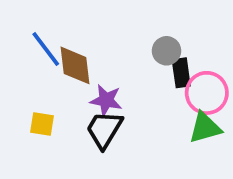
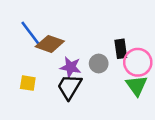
gray circle: (167, 51) -> (99, 64), moved
brown diamond: (75, 65) -> (50, 44), turned -64
green triangle: (205, 128) -> (137, 86), turned -50

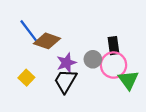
pink circle: (138, 62) -> (113, 65), moved
purple star: (71, 67) -> (66, 63), turned -30
yellow square: (28, 83) -> (26, 78), turned 35

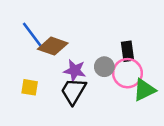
purple star: (66, 63) -> (75, 71), turned 30
yellow square: (26, 78) -> (30, 87), turned -35
green triangle: (128, 80) -> (144, 90), turned 40

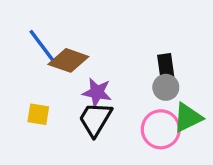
gray circle: (104, 67) -> (166, 87), moved
pink circle: (127, 73) -> (161, 129), moved

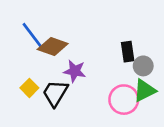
gray circle: (166, 87) -> (143, 66), moved
yellow square: (38, 114) -> (29, 88), turned 36
black trapezoid: (95, 119) -> (55, 93), moved

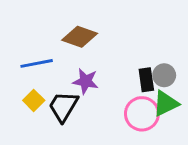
blue line: (32, 35) -> (37, 63), moved, turned -64
brown diamond: (53, 47) -> (80, 37), moved
black rectangle: (128, 52) -> (146, 80), moved

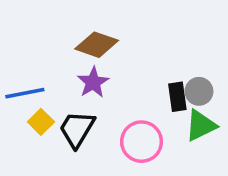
blue line: (37, 63) -> (25, 93), moved
purple star: (86, 81) -> (93, 82), moved, turned 30
pink circle: (142, 114) -> (141, 142), moved

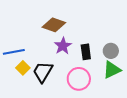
purple star: (93, 82) -> (63, 46), moved
black rectangle: (177, 97) -> (86, 52), moved

